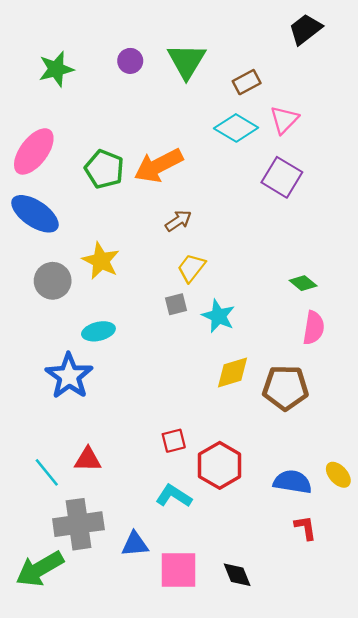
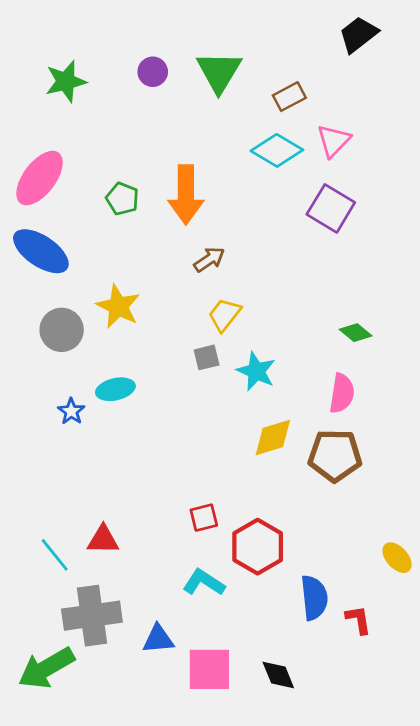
orange arrow: (158, 166) -> (186, 195), turned -63
green pentagon: (104, 169) -> (122, 199), size x0.7
pink semicircle: (314, 328) -> (342, 393), moved
blue star: (69, 376) -> (71, 411), moved, size x0.5
blue semicircle: (292, 482) -> (314, 598), moved, turned 75

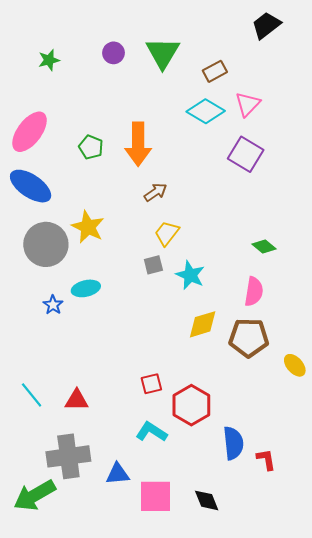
green star: (66, 81) -> (49, 60), size x0.7
gray circle: (62, 330) -> (46, 244), size x1.4
cyan line: (55, 555) -> (32, 395), moved
yellow ellipse: (397, 558) -> (295, 365), moved

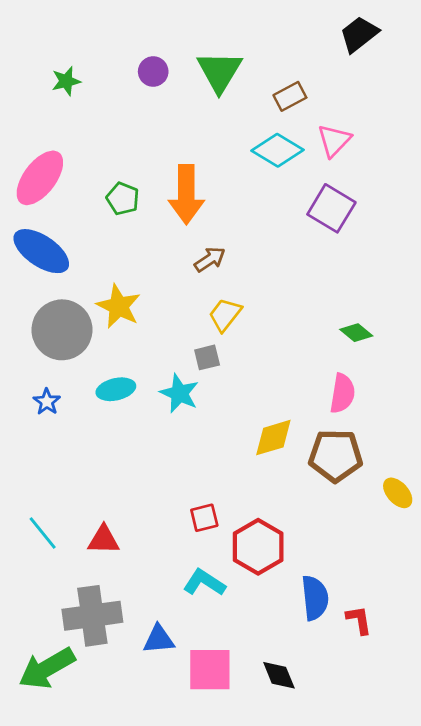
cyan star: (190, 275) -> (179, 393), moved
blue star: (53, 305) -> (47, 402), moved

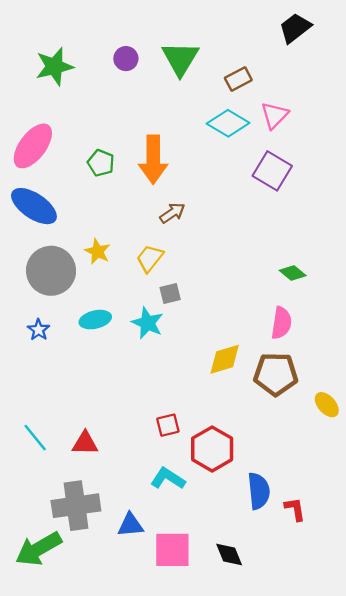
green star: (66, 81) -> (54, 67), size x1.6
yellow star: (119, 306) -> (98, 251), size x0.7
yellow trapezoid: (225, 315) -> (150, 258), moved

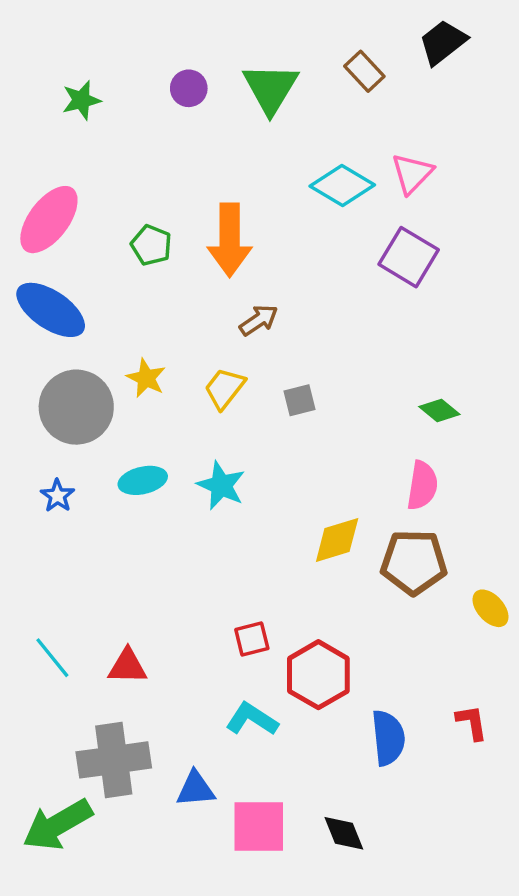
green star: (54, 67) -> (81, 100), size x0.7
brown rectangle: (238, 79) -> (364, 71), moved, turned 75
gray square: (170, 293) -> (300, 400), moved
red L-shape: (295, 509) -> (472, 722), moved

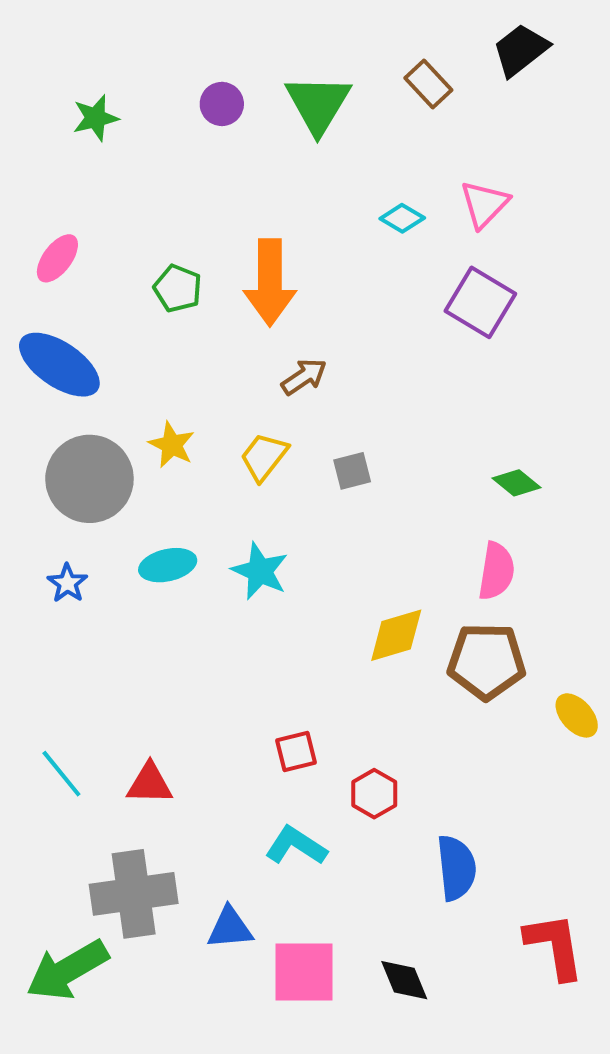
cyan diamond: (342, 185) -> (402, 218), size x0.6
pink ellipse: (49, 220) -> (57, 258), size x0.6
red hexagon: (318, 675) -> (374, 794), size x0.6
red L-shape: (472, 722) -> (555, 946), moved, size x1.6

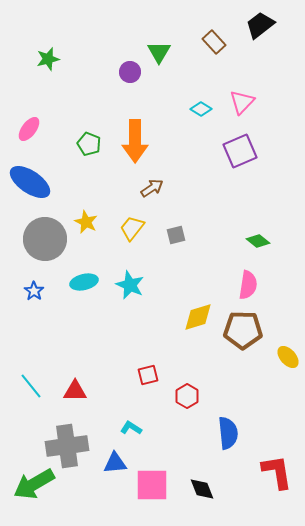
purple circle: (222, 104) -> (130, 72), moved
green triangle: (318, 104) -> (159, 52), size x0.7
purple square: (480, 302) -> (240, 151), turned 36
cyan L-shape: (296, 846) -> (131, 428), moved, size x0.7

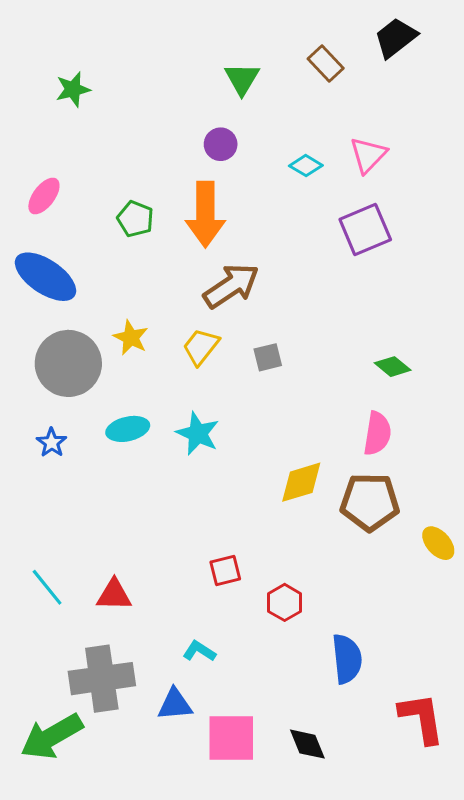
purple circle: (130, 72) -> (221, 144), moved
brown arrow: (152, 188) -> (231, 286), size x1.6

